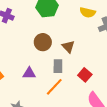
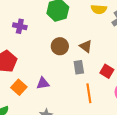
purple triangle: (29, 73) -> (43, 83), moved
orange line: (54, 87) -> (89, 93), moved, turned -42

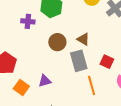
purple cross: (20, 26) -> (28, 21), moved
gray rectangle: (79, 67) -> (79, 61), size x1.5

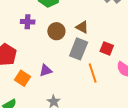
purple cross: (28, 21) -> (28, 22), moved
gray rectangle: (79, 61) -> (79, 49), turned 40

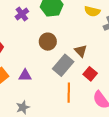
purple cross: (28, 22) -> (22, 14), moved, turned 32
brown triangle: (82, 27) -> (81, 51), moved

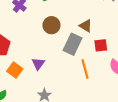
red square: (90, 74) -> (101, 45), turned -32
purple triangle: (25, 75) -> (38, 64), turned -40

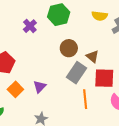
brown circle: (51, 25) -> (69, 48), moved
red square: (101, 45) -> (104, 78), size x1.5

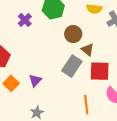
brown circle: (69, 48) -> (73, 34), moved
orange line: (85, 99) -> (86, 105), moved

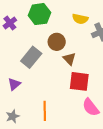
gray rectangle: (72, 66) -> (31, 57), moved
orange line: (86, 105) -> (45, 111), moved

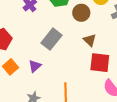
brown circle: (57, 42) -> (81, 13), moved

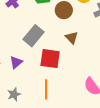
red square: (100, 63) -> (50, 59), moved

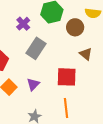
gray rectangle: (33, 36) -> (36, 48), moved

